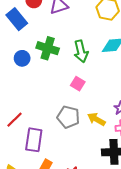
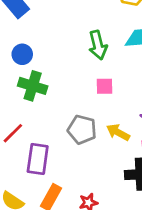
green cross: (48, 48) -> (33, 86), moved
pink square: (78, 84) -> (105, 86), moved, turned -32

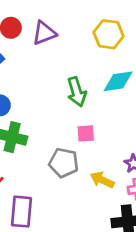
gray pentagon: (82, 130) -> (64, 163), moved

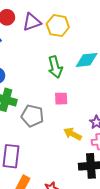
yellow hexagon: (109, 34) -> (58, 26), moved
gray pentagon: (64, 163) -> (32, 116), moved

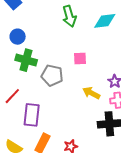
green arrow: (55, 67) -> (69, 16), moved

